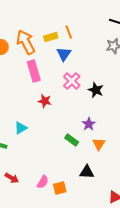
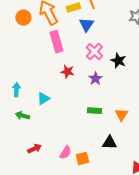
purple star: (89, 124) -> (95, 79), moved
green rectangle: (72, 140) -> (94, 111), turned -32
red arrow: (12, 178) -> (34, 149), turned -56

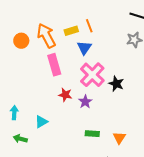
pink cross: (94, 52) -> (92, 75), size x1.4
purple star: (95, 79) -> (85, 102), moved

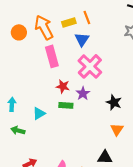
black star: (116, 84) -> (114, 102), moved
green rectangle: (92, 134) -> (66, 105), moved

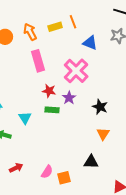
orange arrow: (44, 27) -> (30, 32), size x0.7
blue triangle: (82, 39) -> (90, 43), moved, turned -42
cyan triangle: (39, 113) -> (25, 118), turned -32

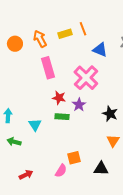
pink semicircle: (47, 172) -> (61, 171), moved
orange square: (64, 178) -> (74, 158), moved

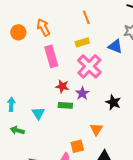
yellow rectangle: (65, 34) -> (82, 42), moved
blue triangle: (100, 50) -> (115, 46), moved
orange triangle: (113, 141) -> (96, 129), moved

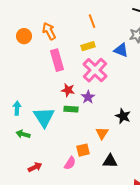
black star: (113, 102) -> (123, 116), moved
cyan triangle: (38, 113) -> (44, 117), size x1.6

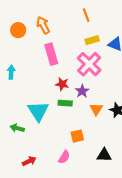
yellow rectangle: (88, 46) -> (92, 40), moved
cyan arrow: (17, 108) -> (11, 72), moved
orange triangle: (102, 133) -> (96, 109), moved
orange square: (83, 150) -> (77, 136), moved

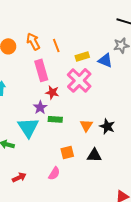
orange line: (86, 15) -> (56, 45), moved
red star: (62, 84) -> (52, 92), moved
purple star: (82, 91) -> (40, 107), moved
black triangle: (104, 155) -> (94, 155), moved

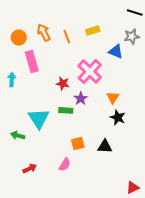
yellow rectangle: (82, 56) -> (93, 30), moved
pink rectangle: (41, 70) -> (32, 61), moved
purple star: (40, 107) -> (81, 98), moved
orange triangle: (86, 125) -> (113, 97), moved

